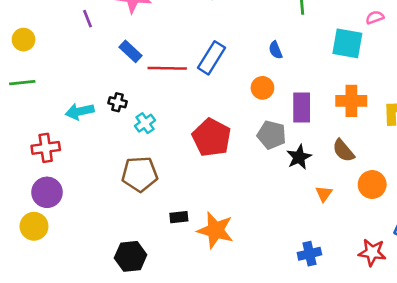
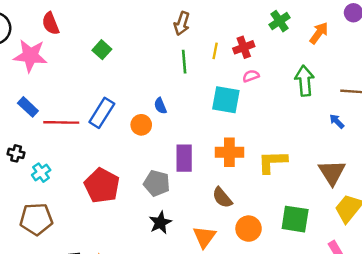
orange circle: (262, 88) -> (141, 125), moved
black star: (299, 157) -> (160, 223), moved
orange triangle: (324, 194) -> (204, 237), size x1.5

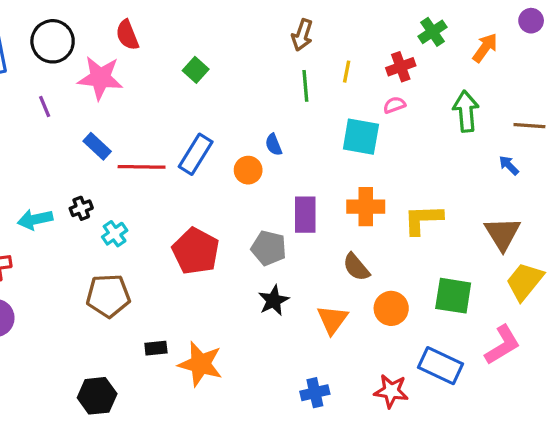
red cross: (244, 47) -> (401, 67), moved
black cross: (16, 153) -> (81, 208), turned -35

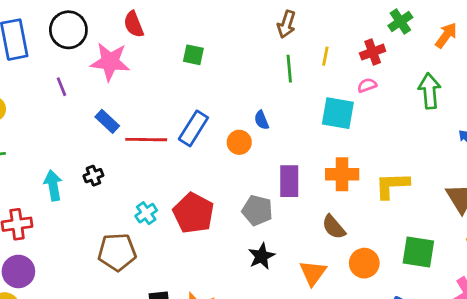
green square: (196, 70) -> (193, 55), turned -30
cyan arrow: (35, 219) -> (53, 185), turned 92
cyan cross: (115, 234) -> (146, 213), moved

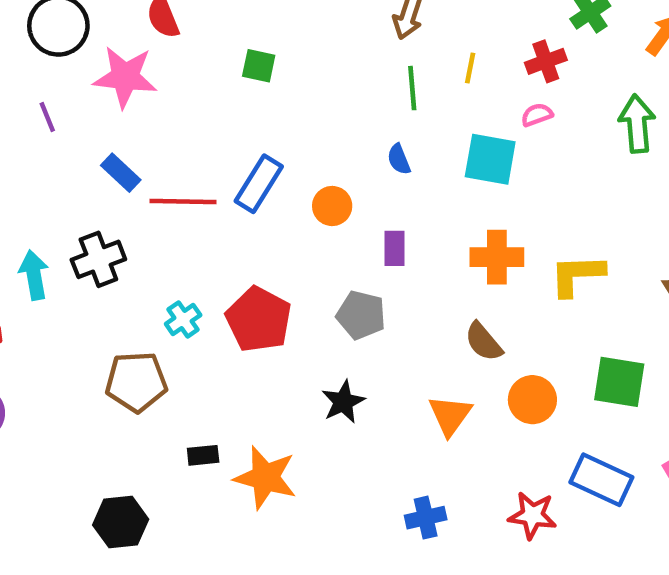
blue semicircle: (261, 120) -> (399, 159), moved
black cross: (93, 176) -> (98, 259), size x1.6
purple rectangle: (289, 181) -> (394, 248), moved, size x0.7
black star: (261, 256) -> (343, 402), moved

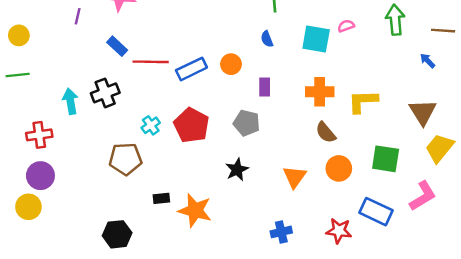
pink semicircle: (537, 115) -> (346, 26), moved
purple line: (47, 117) -> (78, 16), turned 35
blue rectangle: (259, 184) -> (191, 69), moved, turned 32
brown semicircle: (483, 342) -> (326, 132), moved

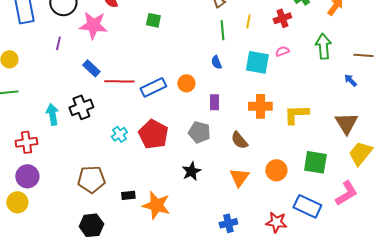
brown semicircle: (326, 132) -> (239, 140), moved
brown pentagon: (126, 159) -> (91, 179), moved

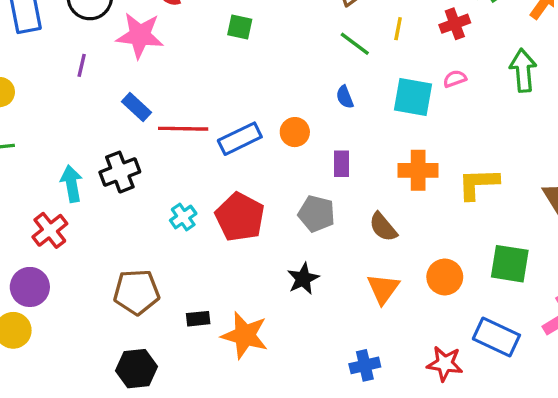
green line: (222, 30) -> (355, 44), turned -48
red cross: (26, 142) -> (50, 230), moved, turned -30

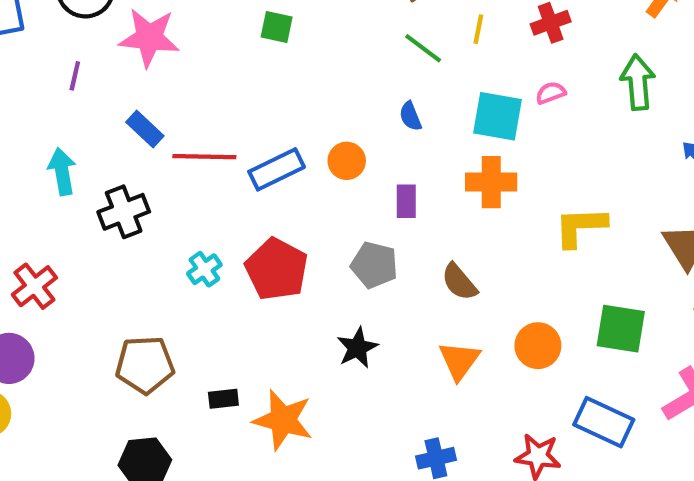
orange cross: (418, 170) -> (491, 182), moved
cyan arrow: (72, 184) -> (62, 171), moved

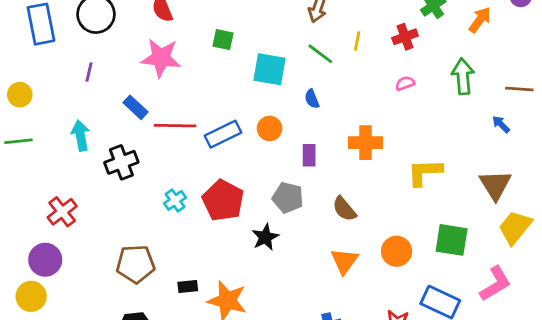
pink star: (149, 38) -> (161, 58), moved
cyan square: (498, 116) -> (270, 69), moved
black star: (357, 348) -> (265, 237), moved

